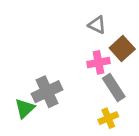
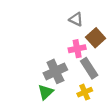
gray cross: (47, 92) -> (55, 71), moved
green triangle: (25, 108) -> (46, 92), moved

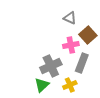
gray rectangle: (89, 68) -> (82, 63), turned 54
yellow cross: (85, 92) -> (70, 85), moved

